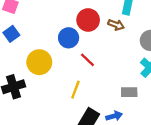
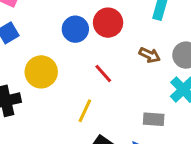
brown arrow: (116, 25) -> (150, 55), moved
blue circle: (69, 38) -> (75, 29), moved

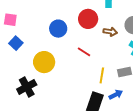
red circle: (108, 23) -> (88, 19), moved
yellow line: (85, 111) -> (102, 75), moved

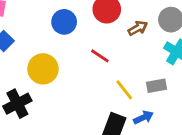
brown arrow: (110, 32) -> (138, 28), turned -40
yellow line: (102, 75) -> (124, 90), turned -49

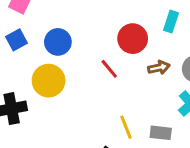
blue circle: (64, 22) -> (58, 42), moved
red line: (100, 56) -> (109, 69), moved

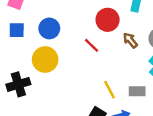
blue square: (16, 40) -> (17, 30), turned 35
brown arrow: (159, 68) -> (130, 40), turned -112

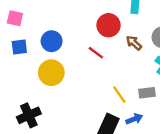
black cross: (18, 84) -> (29, 115), moved

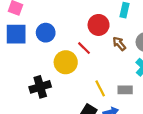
blue square: (19, 47) -> (16, 34), size x1.5
yellow circle: (51, 73) -> (66, 62), moved
black cross: (29, 115) -> (40, 87), moved

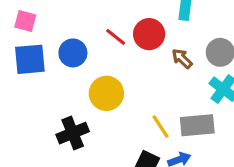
red line: (84, 48) -> (116, 37), moved
gray rectangle: (125, 90) -> (197, 125), size x1.5

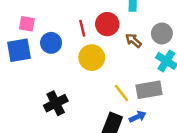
pink square: (25, 21) -> (27, 24), moved
red line: (116, 37) -> (82, 28), turned 42
yellow circle: (106, 93) -> (92, 58), moved

